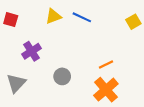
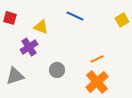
yellow triangle: (53, 16) -> (41, 27), moved, turned 42
gray triangle: (16, 83) -> (15, 76), turned 30

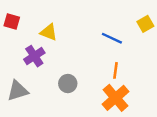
blue line: (75, 16) -> (112, 38), moved
orange line: (97, 59) -> (115, 70), turned -56

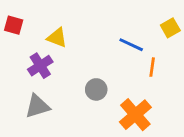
orange line: (115, 70) -> (152, 67), moved
gray circle: (68, 84) -> (96, 89), moved
gray triangle: (18, 91) -> (37, 106), moved

